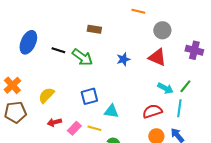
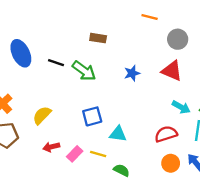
blue ellipse: (28, 42) -> (21, 53), turned -50

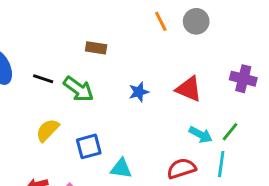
orange line: (150, 17) -> (161, 21), turned 49
gray circle: (178, 39) -> (196, 21), moved
yellow semicircle: (42, 115) -> (48, 130), moved

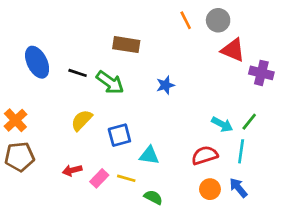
brown rectangle: (96, 48) -> (126, 45), size x1.4
red triangle: (189, 89) -> (233, 50), moved

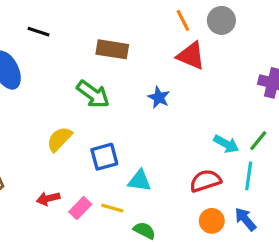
red triangle: (233, 50) -> (191, 56), moved
black line: (78, 73) -> (39, 32), moved
blue star: (165, 85) -> (159, 97), turned -30

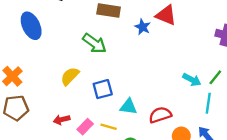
blue star: (159, 97) -> (143, 27), moved
red semicircle: (205, 181) -> (160, 115), moved

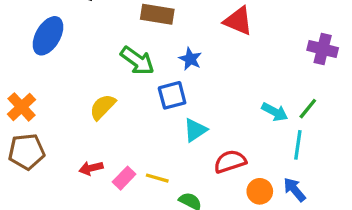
blue ellipse: (31, 26) -> (48, 36), turned 56
blue star: (143, 27) -> (190, 59), moved
blue square: (103, 89) -> (172, 95), moved
cyan triangle: (128, 107) -> (195, 130), moved, turned -42

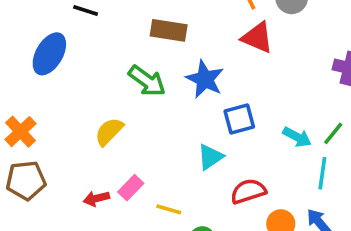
blue star: (190, 59) -> (205, 79), size x1.5
blue square: (172, 95) -> (239, 119), moved
pink rectangle: (124, 178) -> (131, 188), moved

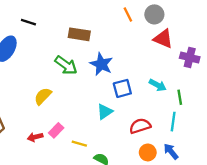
red triangle: (257, 38) -> (163, 39), moved
green line: (333, 133) -> (180, 97), turned -48
cyan arrow: (297, 137) -> (158, 85), moved
red semicircle: (248, 191) -> (140, 126), moved

